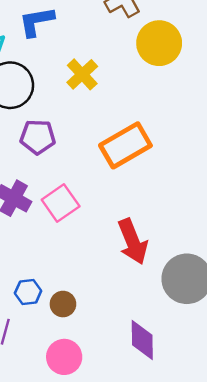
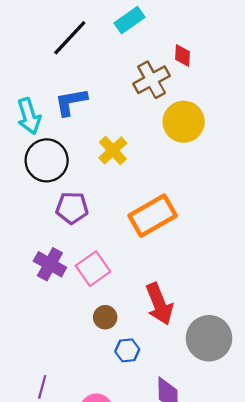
blue hexagon: (28, 292) -> (127, 350), moved
brown circle: (63, 304) -> (105, 317), moved

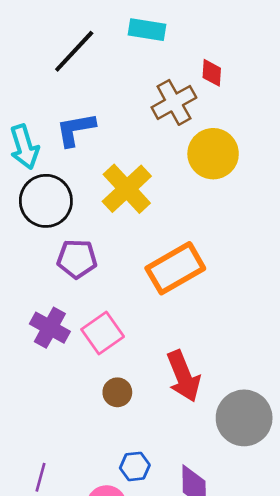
cyan rectangle: (129, 20) -> (147, 30), turned 44
yellow cross: (113, 150) -> (127, 189), size x1.4
blue hexagon: (127, 350) -> (135, 466), moved

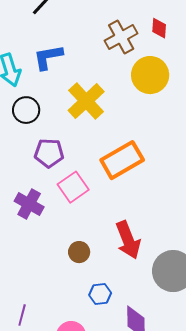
red diamond: (212, 73) -> (159, 28), moved
black circle: (46, 201) -> (26, 110), size x0.7
pink square: (103, 333) -> (73, 187), moved
blue hexagon: (135, 466) -> (100, 294), moved

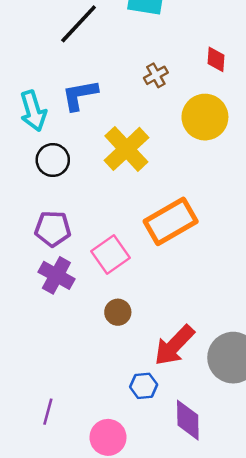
brown cross: (121, 37) -> (156, 75), moved, size x0.6
purple pentagon: (49, 153) -> (53, 229), moved
red arrow: (128, 240) -> (174, 345), moved, turned 66
brown circle: (79, 252) -> (118, 312), moved

